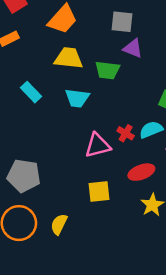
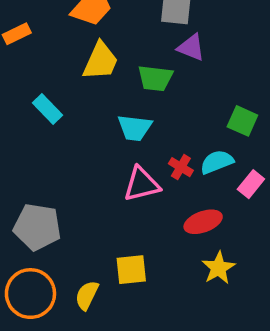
yellow trapezoid: (69, 58) -> (101, 61), turned 108
cyan trapezoid: (77, 98) -> (135, 128), moved
yellow square: (99, 191) -> (131, 270), moved

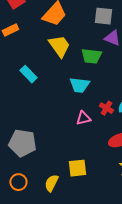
yellow trapezoid: (101, 61) -> (59, 46), turned -60
pink triangle: (142, 184) -> (83, 118), size x0.7
orange circle: (30, 294) -> (18, 182), size x0.6

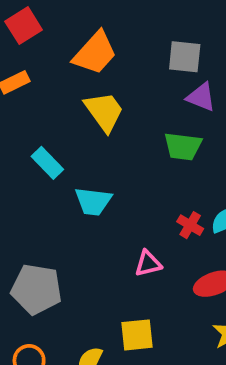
green trapezoid: (91, 56) -> (183, 146), moved
cyan trapezoid: (79, 85) -> (93, 201), moved
pink triangle: (83, 118) -> (148, 264), moved

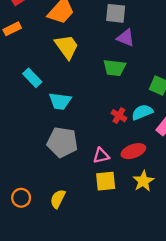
pink triangle: (148, 264) -> (101, 156), moved
gray pentagon: (36, 289) -> (62, 142), moved
yellow square: (137, 335) -> (106, 181), moved

